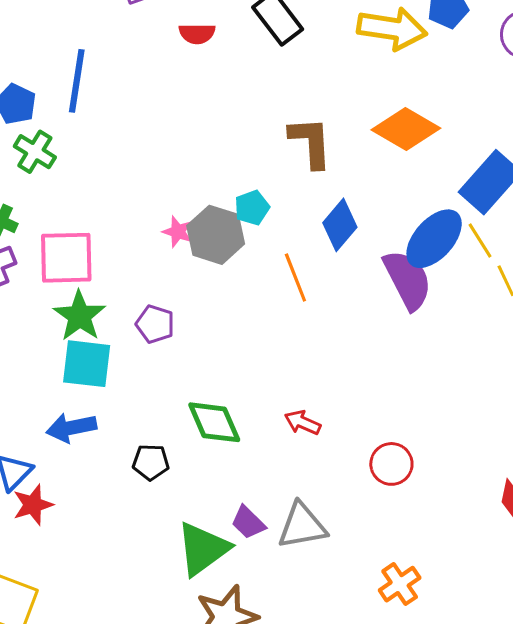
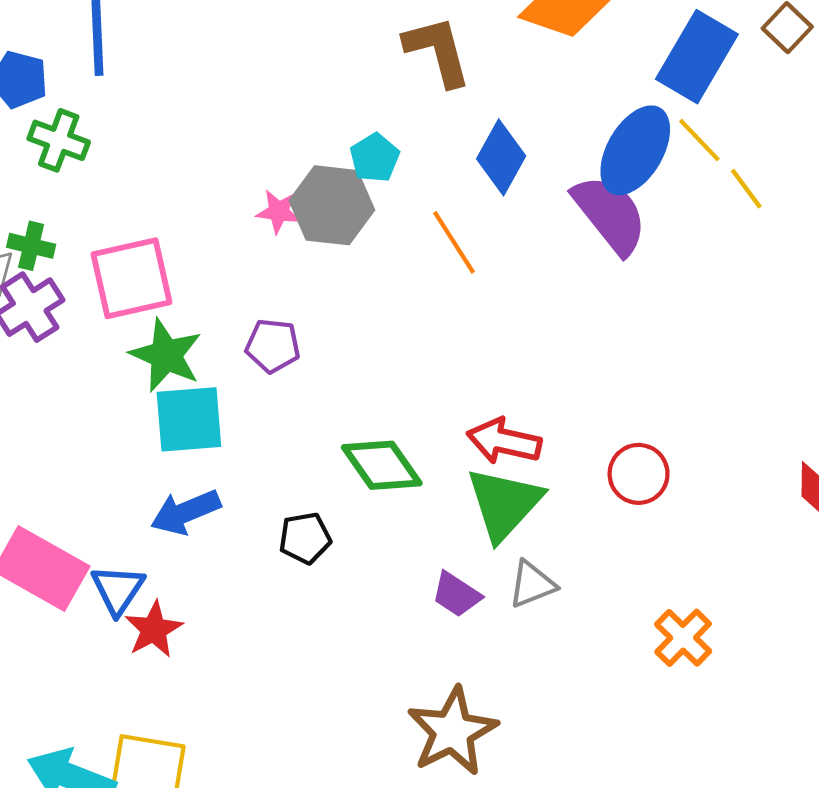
red arrow: (303, 423) -> (504, 441), size x1.4
gray triangle: (302, 526) -> (532, 584), size x0.7
green triangle: (203, 549) -> (504, 504), moved

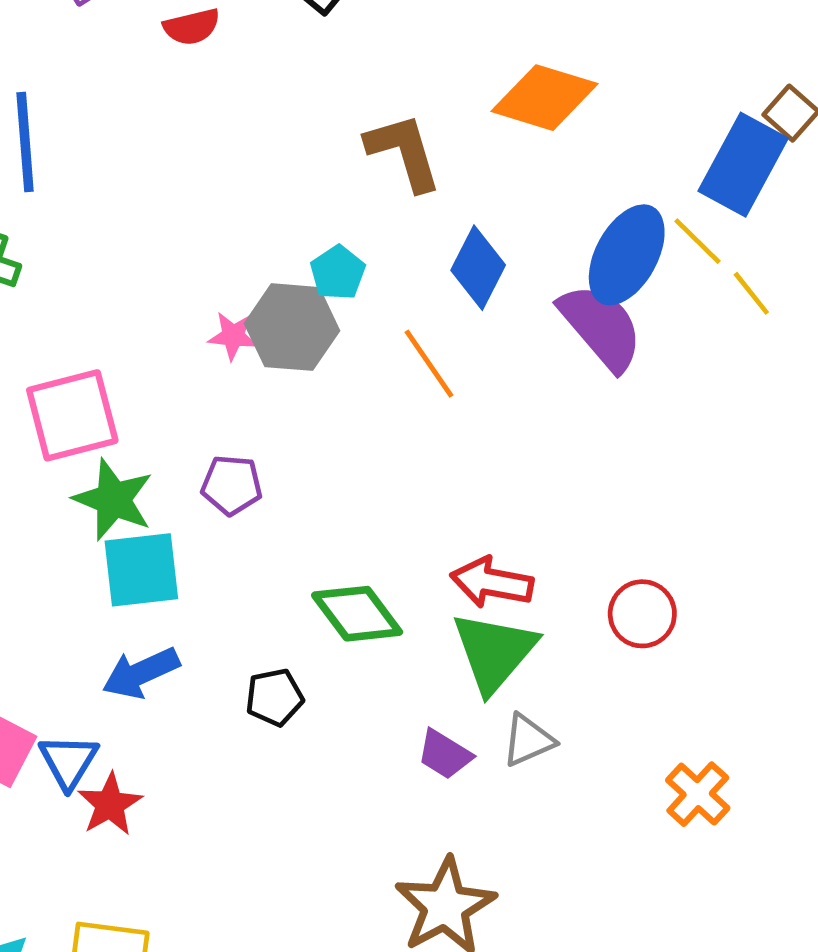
blue rectangle: (697, 57) -> (743, 165), moved

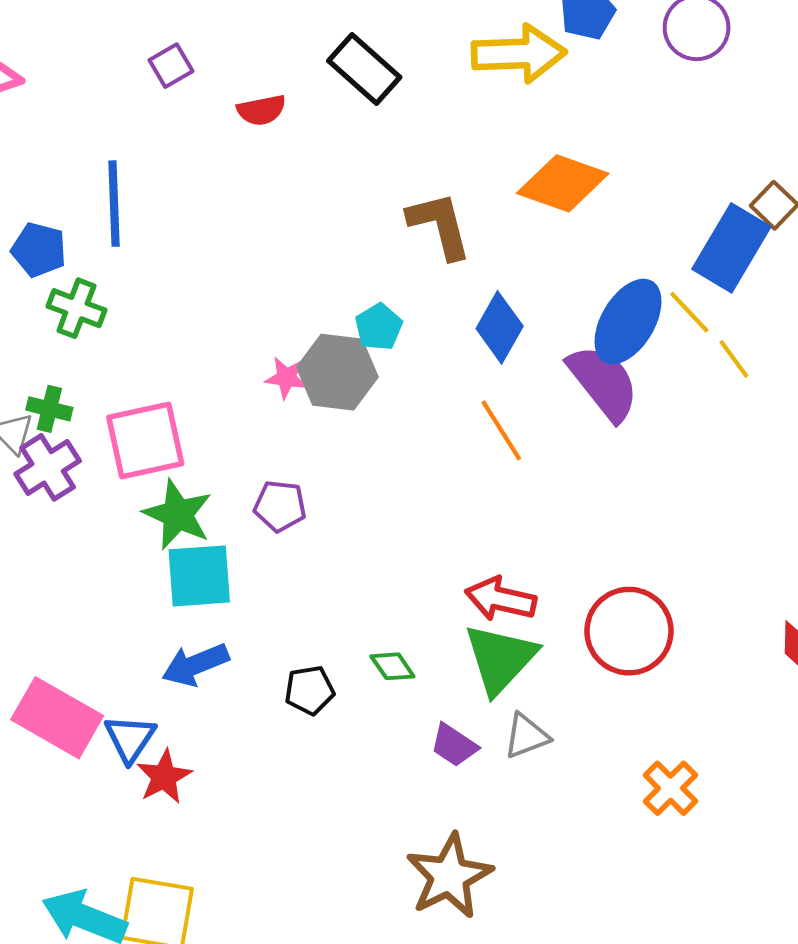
orange line: (429, 364) -> (501, 430), moved
green diamond: (357, 614) -> (392, 666), moved, size x0.6
red circle: (642, 614) -> (629, 631), size x1.5

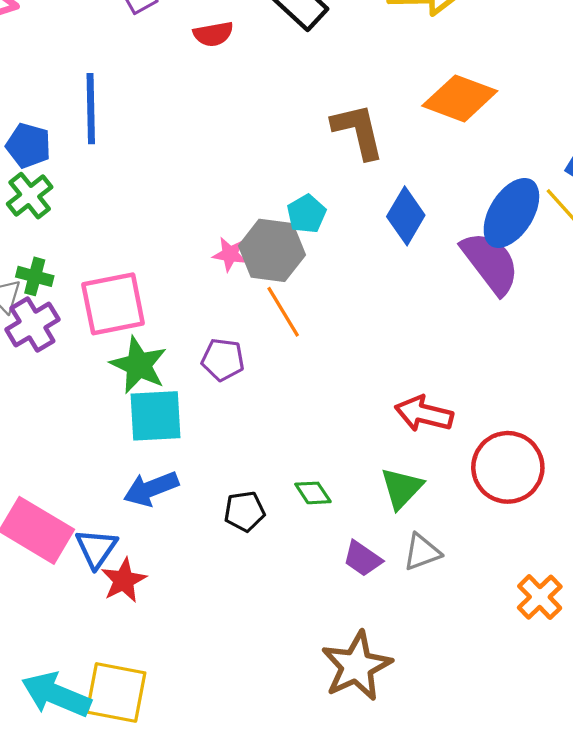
green cross: (76, 308) -> (30, 196), moved, turned 30
orange line: (501, 430) -> (283, 312), moved
red arrow: (501, 599) -> (424, 414), moved
green triangle: (500, 659) -> (402, 488), size x0.7

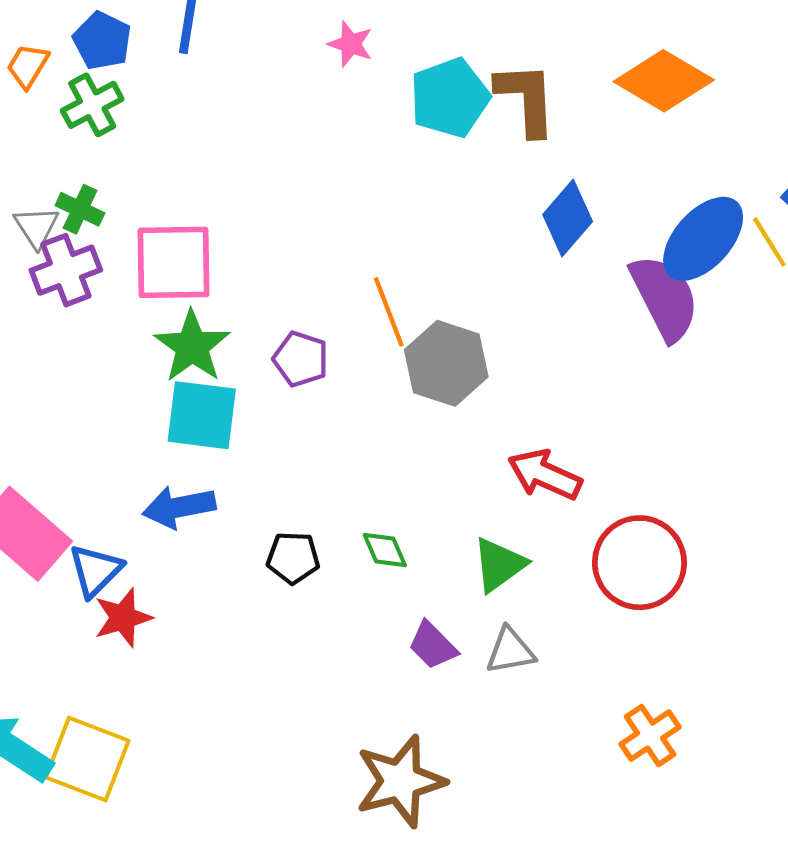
cyan pentagon: (306, 214) -> (450, 98), moved, size x1.6
gray hexagon: (272, 250) -> (446, 363), moved
pink star: (230, 254) -> (350, 44), moved

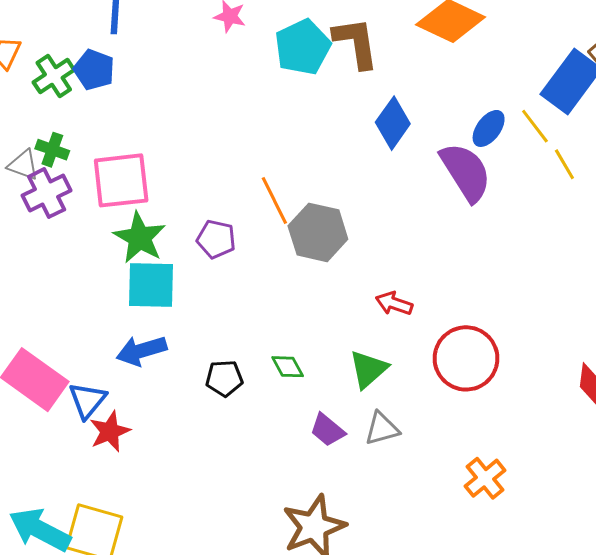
blue pentagon: (102, 41) -> (94, 70), moved
gray triangle: (36, 227) -> (23, 165), turned -32
blue ellipse: (703, 239) -> (489, 128), size x0.6
red arrow: (545, 475) -> (394, 303), size x0.7

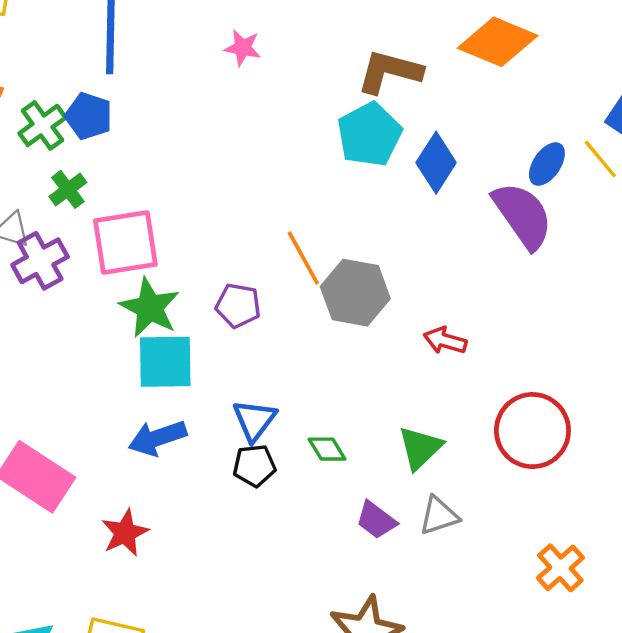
brown L-shape: (356, 43) -> (390, 72), turned -64
cyan pentagon: (303, 47) -> (369, 135), moved
green cross: (52, 150) -> (68, 189), moved, turned 36
red arrow: (394, 303) -> (445, 341), moved
blue triangle: (87, 400) -> (254, 420), moved

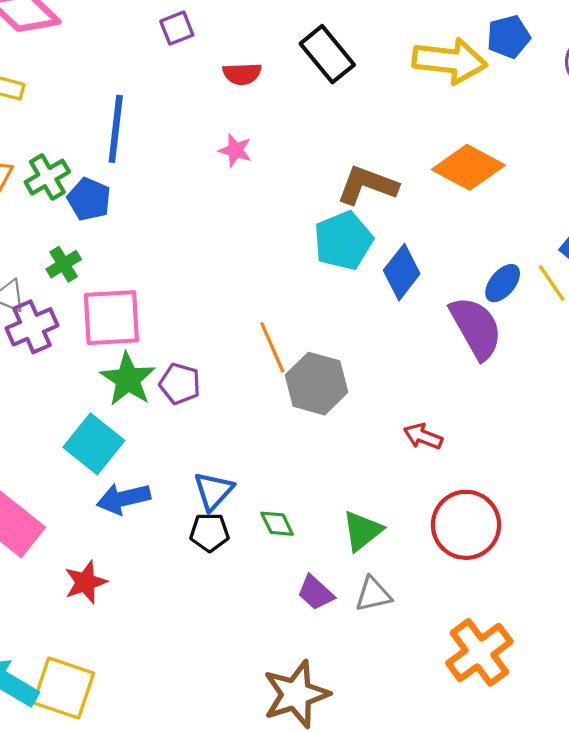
green cross: (43, 125) -> (47, 177), moved
purple pentagon: (238, 306) -> (180, 384), moved
red arrow: (445, 341) -> (423, 436), moved
cyan square: (165, 362) -> (94, 444), moved, turned 34
orange cross: (560, 568) -> (479, 652), size x1.5

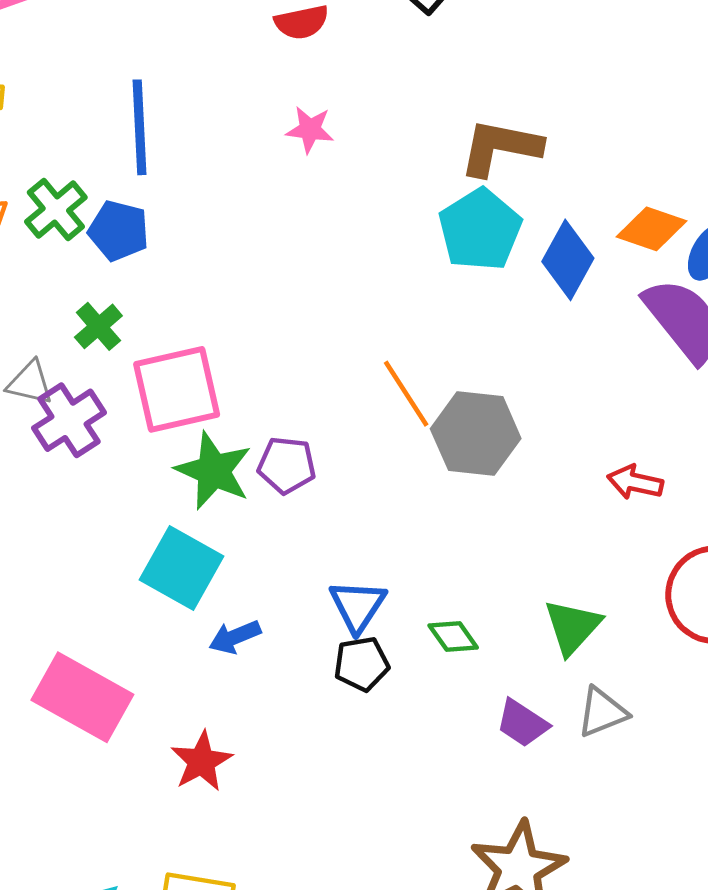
orange diamond: (468, 167) -> (652, 229), moved, size x0.7
blue arrow: (123, 499) -> (235, 637), size x0.7

